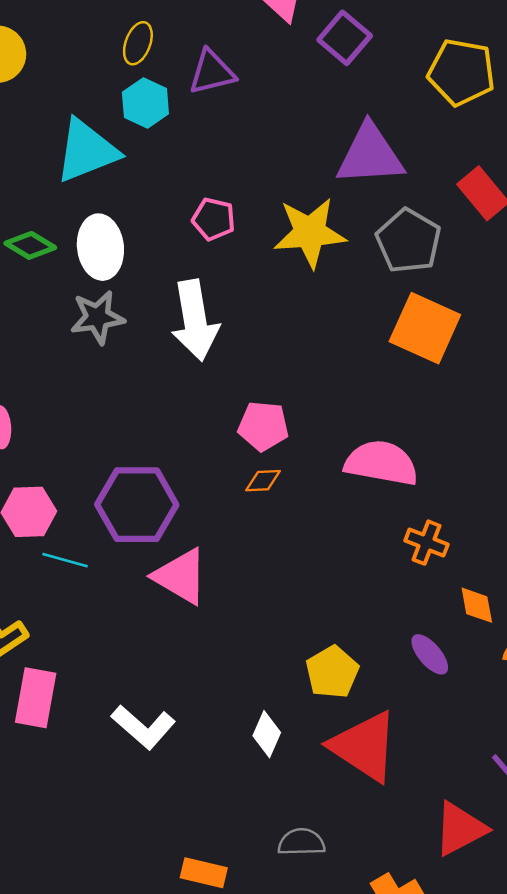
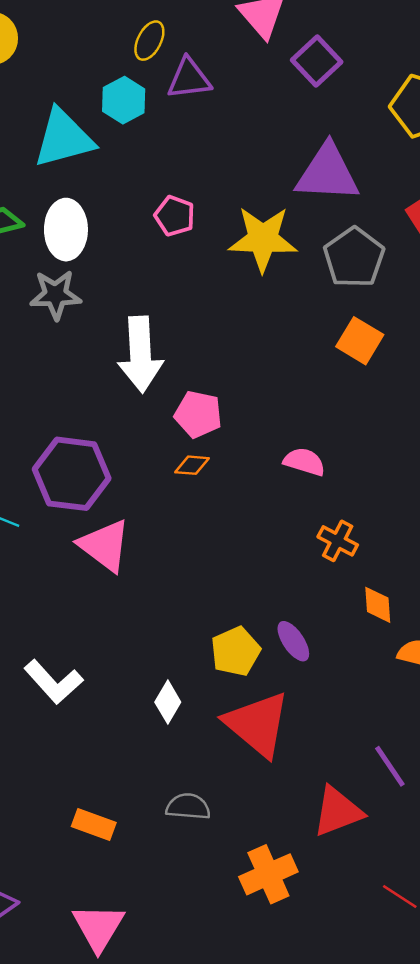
yellow ellipse: (138, 43) -> (149, 41), moved
white arrow: (195, 320) -> (140, 354), moved
orange square: (425, 328) -> (360, 341), size x0.7
pink semicircle: (381, 463) -> (304, 462), size x0.6
purple ellipse: (430, 654) -> (293, 641), moved

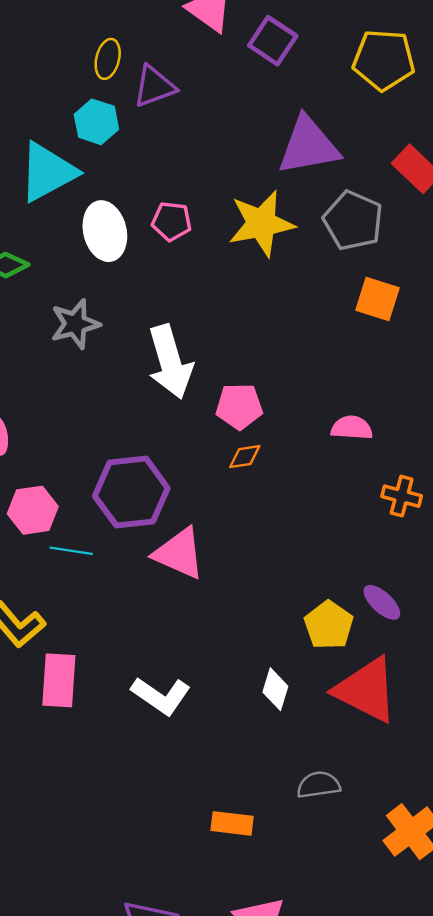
white ellipse: (66, 230) -> (105, 231), moved

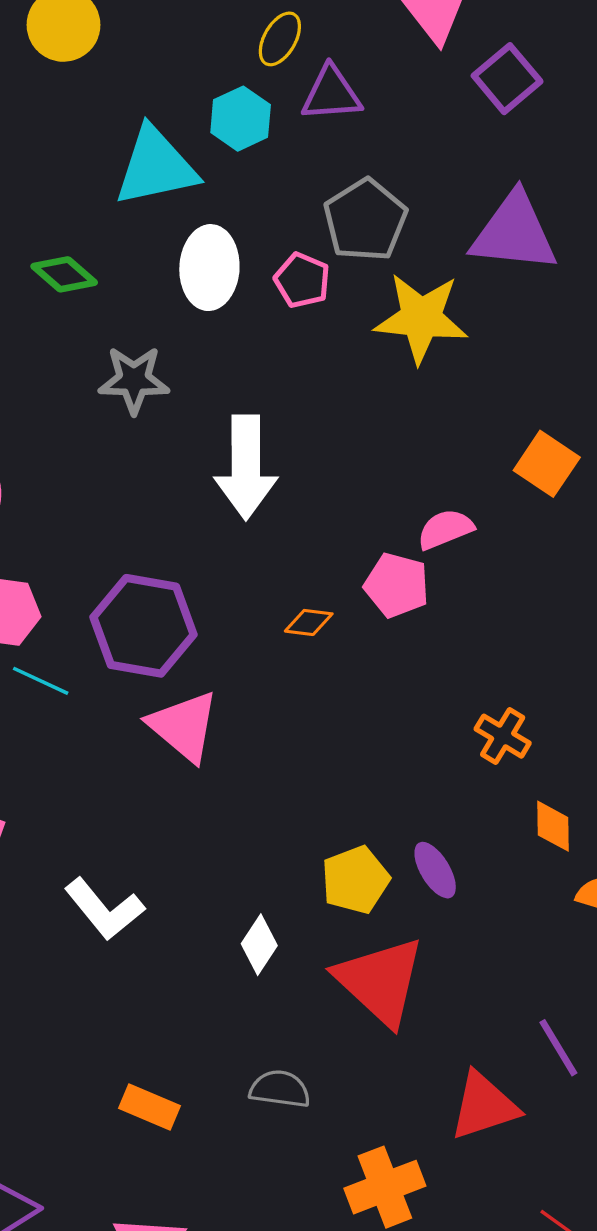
gray pentagon: (353, 221) -> (365, 220), moved
pink pentagon: (239, 406) -> (397, 585), moved
pink semicircle: (352, 428) -> (445, 529), moved, turned -42

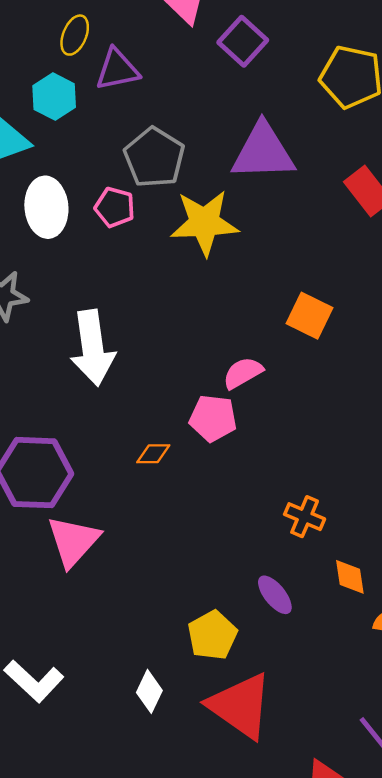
pink triangle: (184, 726) -> (73, 541), turned 40
purple ellipse: (435, 870) -> (275, 595), moved

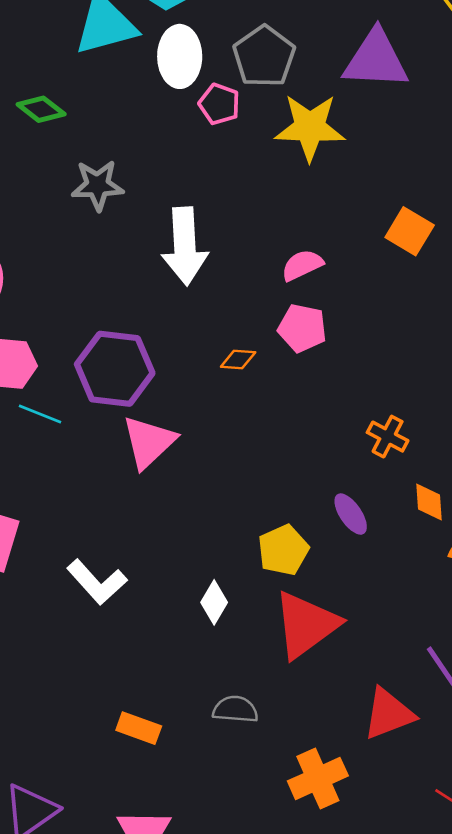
white ellipse: (46, 207) -> (180, 56), moved
pink semicircle: (243, 373) -> (302, 265), moved
red triangle: (240, 706) -> (306, 625), turned 44

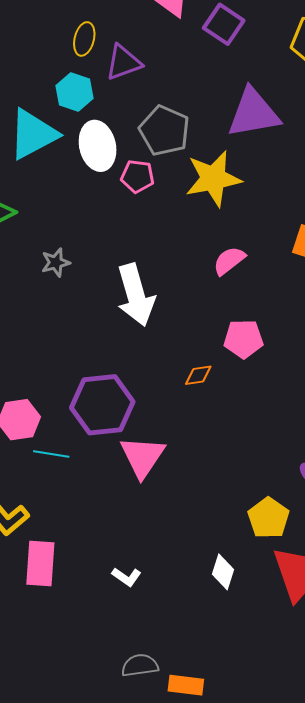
gray star: (98, 185) -> (56, 263), size x0.7
pink semicircle: (302, 265) -> (229, 261), moved
white L-shape: (97, 582) -> (126, 577), size x0.6
gray semicircle: (235, 709) -> (140, 665), moved

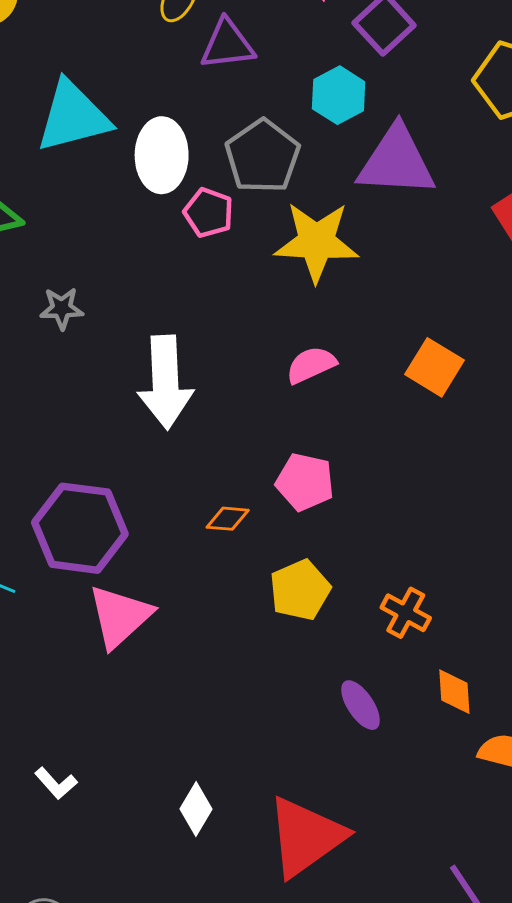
cyan hexagon: (75, 92) -> (339, 95), moved
yellow pentagon: (268, 518) -> (300, 590), moved

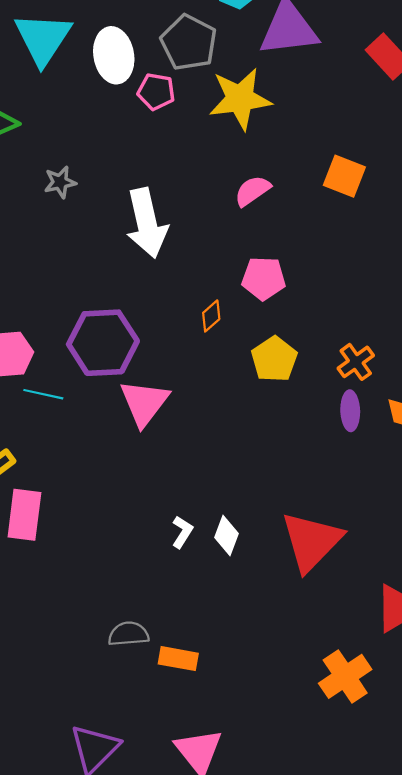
cyan triangle: (73, 117) -> (43, 38), turned -32
orange diamond: (228, 519) -> (211, 316), turned -36
orange cross: (406, 613) -> (356, 362), turned 36
purple ellipse: (361, 705) -> (350, 411), moved, turned 42
white L-shape: (56, 783) -> (182, 532), moved, turned -96

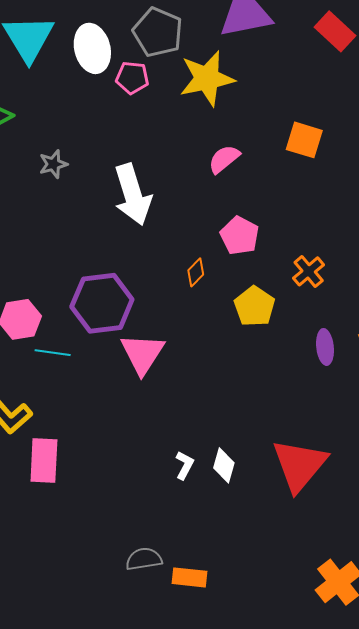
pink pentagon: (264, 278) -> (240, 236), turned 30
orange cross: (356, 362) -> (309, 271), moved

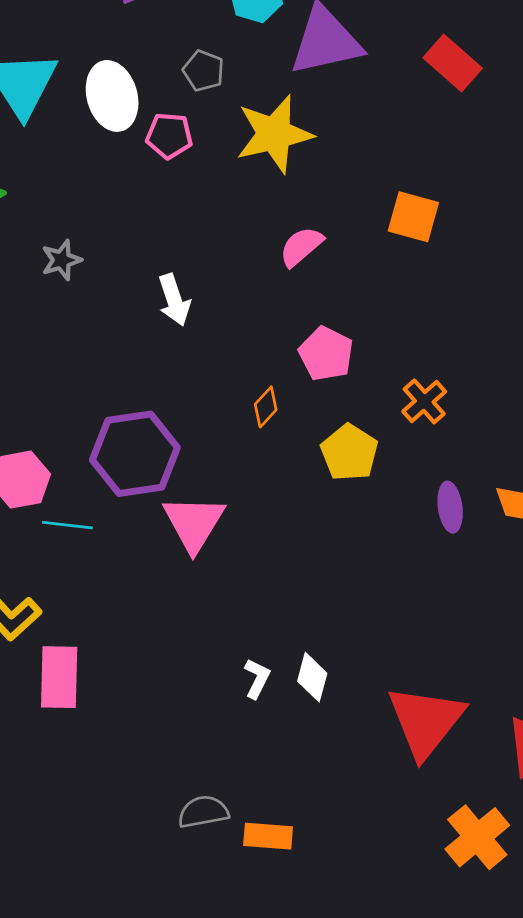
gray pentagon: (158, 32) -> (204, 71), size x0.6
white arrow: (133, 195) -> (174, 300), size x0.6
red triangle: (299, 465) -> (426, 721), moved

